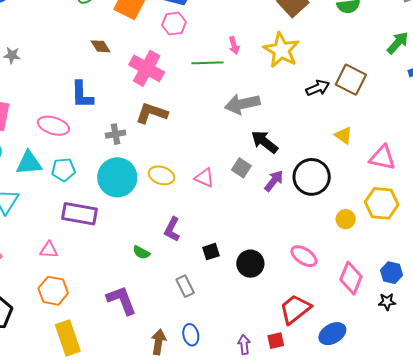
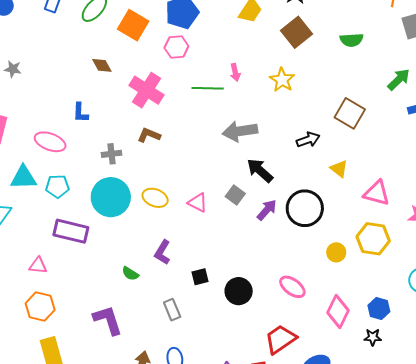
yellow star: (281, 50) -> (282, 80), size x0.7
black arrow: (318, 88) -> (308, 140), moved
blue L-shape: (82, 95) -> (80, 113), size x0.7
brown L-shape: (152, 113) -> (149, 135), size x0.7

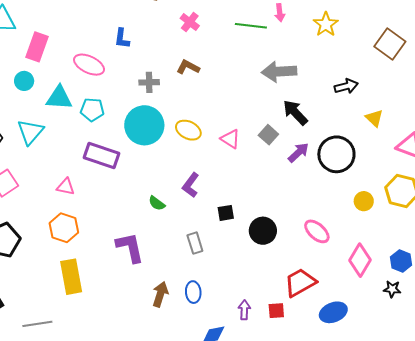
pink cross: (147, 90) -> (190, 22), size x0.6
brown square: (350, 113) -> (390, 44), moved

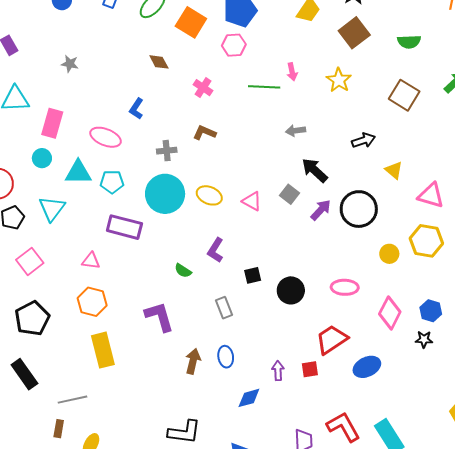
blue L-shape: (122, 38) -> (136, 109), turned 30
gray arrow: (279, 72) -> (296, 131), size x0.6
pink ellipse: (317, 231) -> (345, 287), turned -36

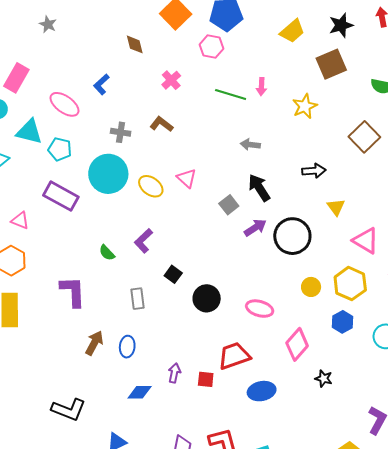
pink triangle: (252, 201) -> (187, 178), moved
black square: (253, 275) -> (173, 274), turned 36
blue hexagon: (431, 311) -> (343, 322), moved

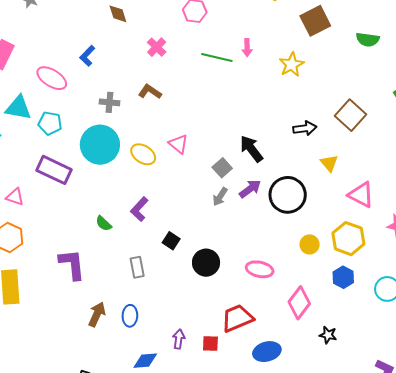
brown square: (364, 137) -> (351, 115), moved
gray arrow: (250, 145) -> (220, 197), moved, turned -60

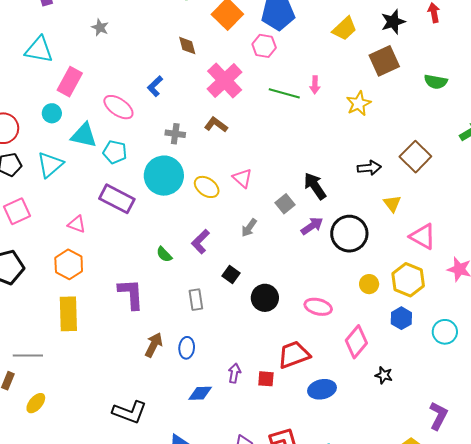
pink cross: (157, 47) -> (225, 80), size x1.8
gray arrow: (220, 197) -> (249, 228), moved

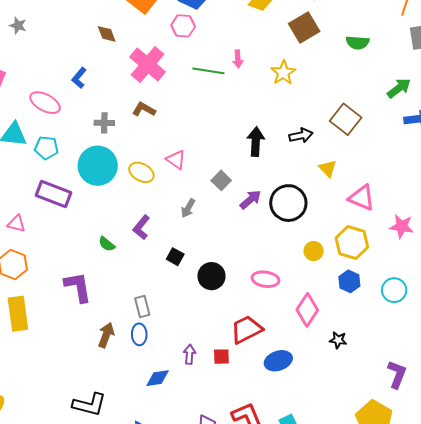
black arrow: (315, 186) -> (256, 142), moved, turned 44
gray rectangle: (196, 300) -> (142, 306), moved

